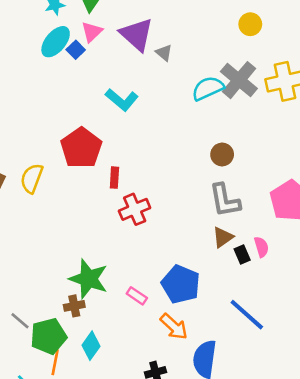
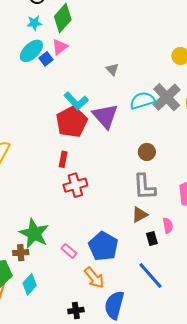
purple triangle: (137, 35) -> (105, 116), moved
red pentagon: (81, 148) -> (72, 122), moved
black rectangle: (242, 255) -> (152, 239), moved

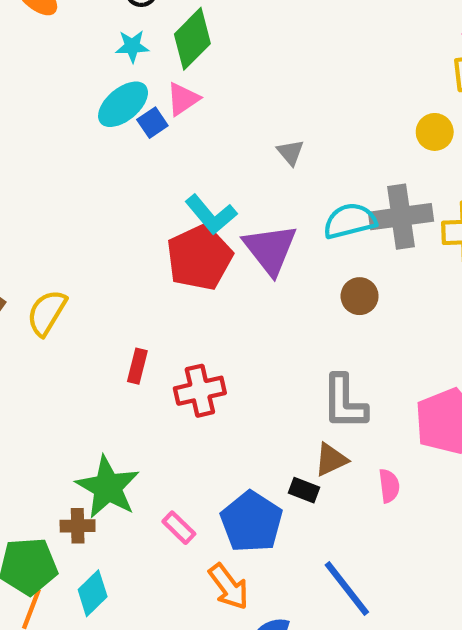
gray cross: (167, 97) -> (401, 217), turned 32
brown circle: (147, 152) -> (360, 296), moved
red rectangle: (63, 159) -> (137, 366), moved
black rectangle: (152, 239) -> (304, 490), moved, turned -56

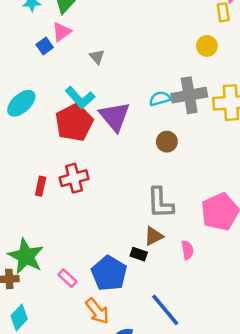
cyan ellipse: (123, 104) -> (21, 103), moved
gray triangle: (290, 152) -> (97, 57), moved
cyan semicircle: (350, 221) -> (160, 99), size x0.7
red cross: (200, 391) -> (74, 178), moved

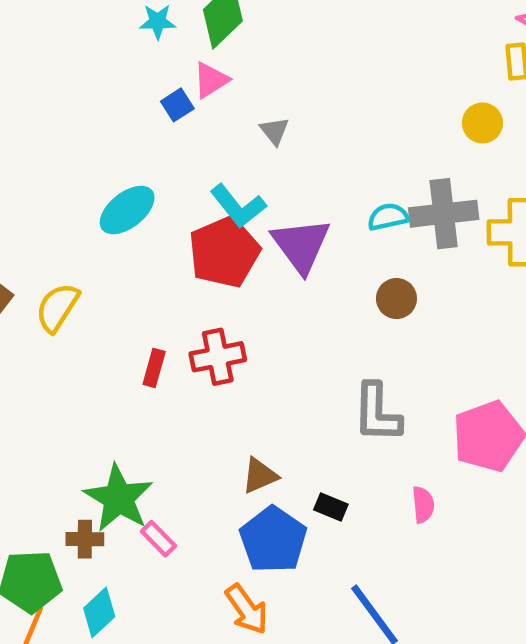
brown triangle: (154, 236) -> (260, 476), moved
pink rectangle: (68, 278) -> (158, 539), moved

